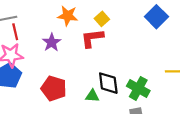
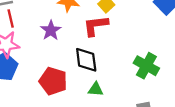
black diamond: (108, 83) -> (86, 60), moved
green cross: (138, 88) -> (146, 66), moved

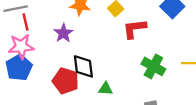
red L-shape: (96, 26) -> (135, 29), moved
black diamond: (86, 60) -> (83, 66), moved

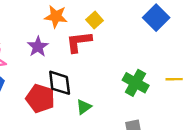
red L-shape: (135, 29) -> (79, 42), moved
green triangle: (106, 89) -> (84, 107), turned -40

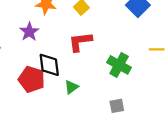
red L-shape: (79, 42) -> (80, 42), moved
yellow line: (174, 79) -> (157, 49), moved

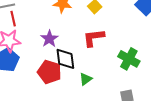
purple star: (29, 32) -> (49, 39), moved

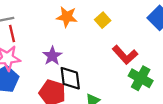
red L-shape: (94, 38) -> (125, 55), moved, turned -125

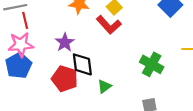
red L-shape: (125, 55) -> (109, 25), moved

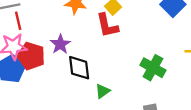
red L-shape: (109, 25) -> (107, 25), turned 30
red pentagon: (65, 79) -> (31, 56), moved

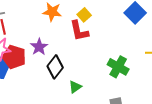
black diamond: (79, 68) -> (55, 67), turned 45

